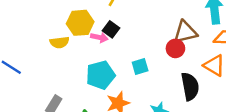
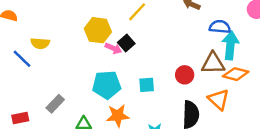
brown triangle: (185, 32) -> (213, 63), moved
yellow semicircle: (60, 42) -> (40, 43), moved

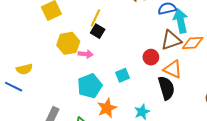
black square: (126, 43) -> (98, 31), moved
orange triangle: (219, 99) -> (173, 69), moved

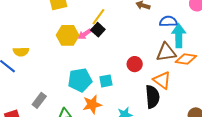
pink arrow: (86, 54) -> (85, 34), moved, turned 128
red circle: (151, 57) -> (135, 64), moved
cyan square: (122, 75) -> (106, 81), moved

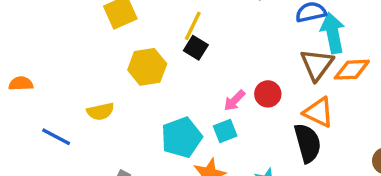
pink arrow: (85, 34) -> (234, 101), moved
yellow semicircle: (21, 52) -> (100, 111), moved
brown triangle: (166, 52) -> (317, 64), turned -35

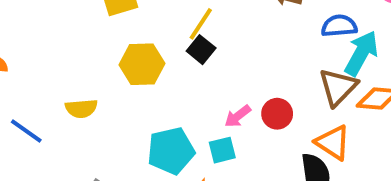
cyan arrow: (333, 33) -> (361, 53), turned 33

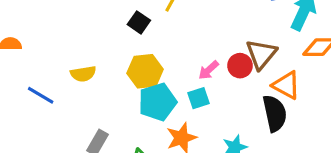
black square: (201, 50) -> (139, 22), moved
yellow hexagon: (142, 64) -> (145, 71), moved
brown triangle: (338, 87) -> (261, 54), moved

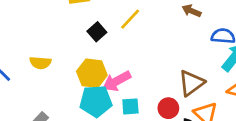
red circle: (240, 66) -> (168, 108), moved
pink arrow: (209, 70) -> (117, 81), moved, size x1.5

